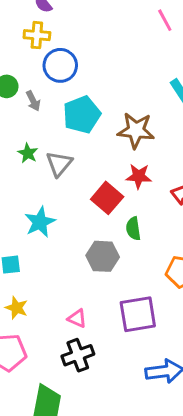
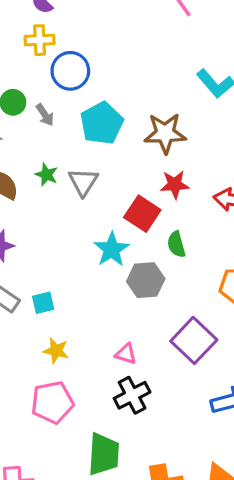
cyan star: (40, 222) -> (112, 249), moved
purple square: (138, 314) -> (194, 340), turned -30

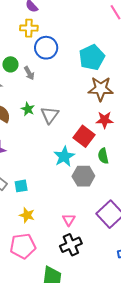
cyan pentagon: (102, 123) -> (92, 57), moved
pink triangle: (126, 354) -> (69, 220), turned 40

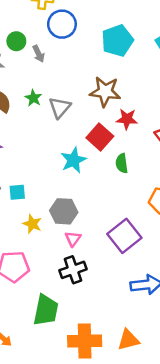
brown star: (101, 89) -> (105, 92), moved
gray hexagon: (83, 176) -> (64, 211), moved
yellow star: (27, 215) -> (32, 224), moved

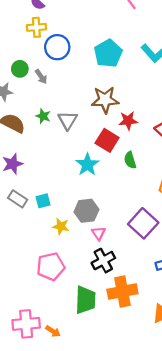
orange cross: (85, 341) -> (122, 291), moved

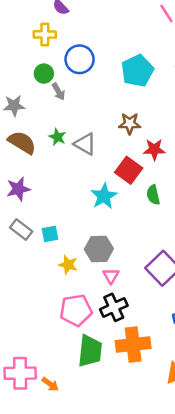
yellow cross: (36, 27) -> (45, 34), moved
green circle: (20, 69) -> (44, 74), moved
brown star: (105, 100) -> (130, 124), size x0.7
gray triangle: (68, 120) -> (85, 144), turned -35
pink pentagon: (51, 266) -> (76, 310), moved

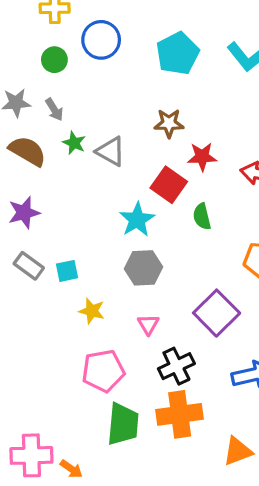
gray arrow: (59, 92) -> (54, 110), moved
gray hexagon: (99, 249) -> (144, 268), moved
black cross: (114, 307) -> (176, 366), moved

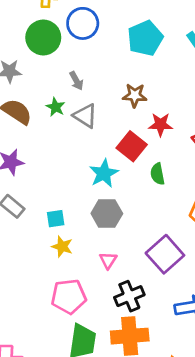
green circle: (54, 60) -> (43, 38), size x1.6
gray arrow: (54, 110) -> (76, 81), moved
cyan square: (67, 271) -> (56, 219), moved

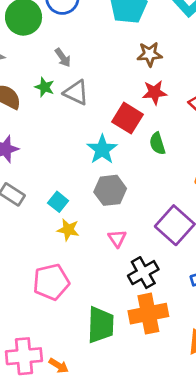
brown star: (135, 95) -> (150, 54), moved
cyan square: (56, 219) -> (58, 202), turned -36
pink pentagon: (69, 296) -> (51, 282), moved

